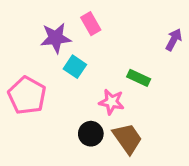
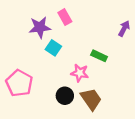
pink pentagon: (27, 95) -> (19, 83), moved

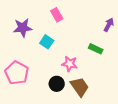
purple star: (40, 27) -> (23, 28), moved
green rectangle: (99, 56) -> (96, 49), moved

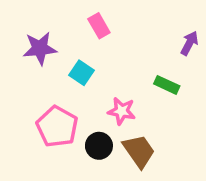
pink pentagon: (17, 73) -> (57, 127), moved

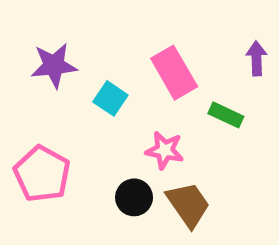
pink rectangle: (99, 26) -> (174, 73), moved, size x1.5
purple arrow: (189, 43) -> (257, 58), turned -30
pink pentagon: (57, 127) -> (42, 174), moved

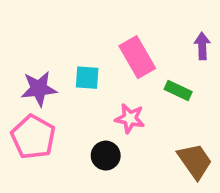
purple star: (54, 65) -> (39, 89), moved
cyan square: (110, 98) -> (87, 78), turned -30
brown trapezoid: (188, 204) -> (195, 161), moved

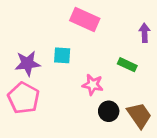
pink rectangle: (137, 57) -> (85, 20), moved, turned -36
black circle: (106, 156) -> (109, 111), moved

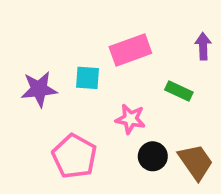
pink rectangle: (85, 20) -> (130, 50), moved, turned -44
pink pentagon: (24, 98) -> (74, 156), moved

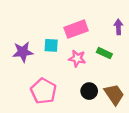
pink star: (130, 119) -> (77, 58), moved

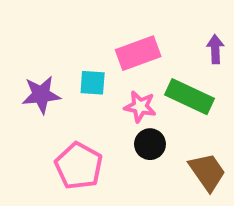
green rectangle: (104, 53) -> (190, 97), size x1.6
black circle: (89, 91) -> (150, 144), moved

